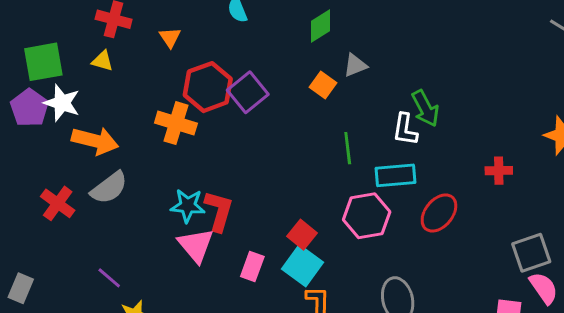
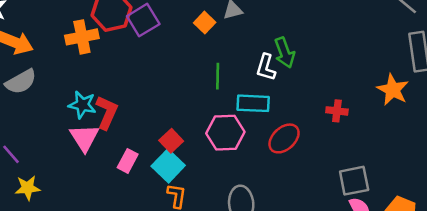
orange cross: (176, 123) -> (82, 37), turned -36

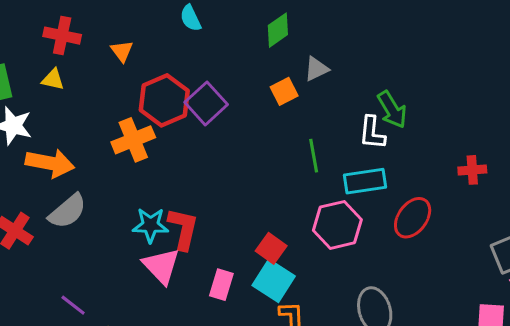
orange square: (205, 23) -> (284, 91), turned 30

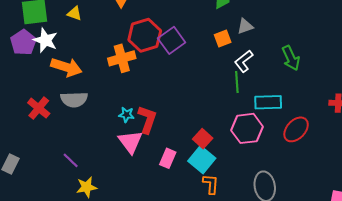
white L-shape: (372, 133) -> (244, 61), moved, turned 40
gray semicircle: (68, 211) -> (74, 99), turned 32
cyan star: (150, 225) -> (126, 115), size x0.7

